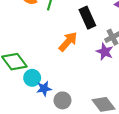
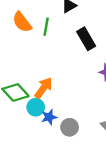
orange arrow: (68, 42) -> (43, 88), moved

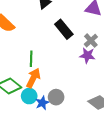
green line: (46, 27) -> (31, 59), moved
gray circle: (70, 127) -> (56, 97), moved

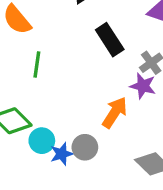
green line: (31, 59) -> (37, 64), moved
orange arrow: (33, 78) -> (115, 112), moved

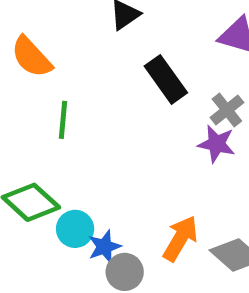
orange arrow: (115, 112) -> (180, 238), moved
gray circle: (85, 147) -> (125, 272), moved

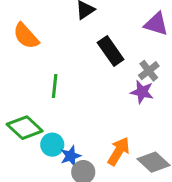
green line: (63, 120) -> (55, 86), moved

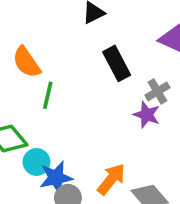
orange semicircle: (26, 36) -> (27, 62), moved
blue star: (71, 156) -> (56, 178), size x1.4

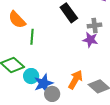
gray cross: (157, 91) -> (95, 25), turned 32

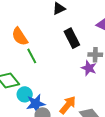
green line: (32, 37) -> (32, 56), turned -42

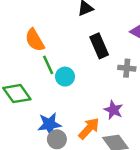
purple star: (89, 68) -> (113, 110), moved
cyan circle: (25, 94) -> (65, 77), moved

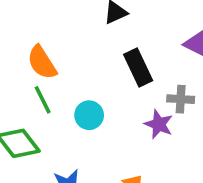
green line: (48, 65) -> (43, 100), moved
purple star: (113, 110) -> (159, 124), moved

